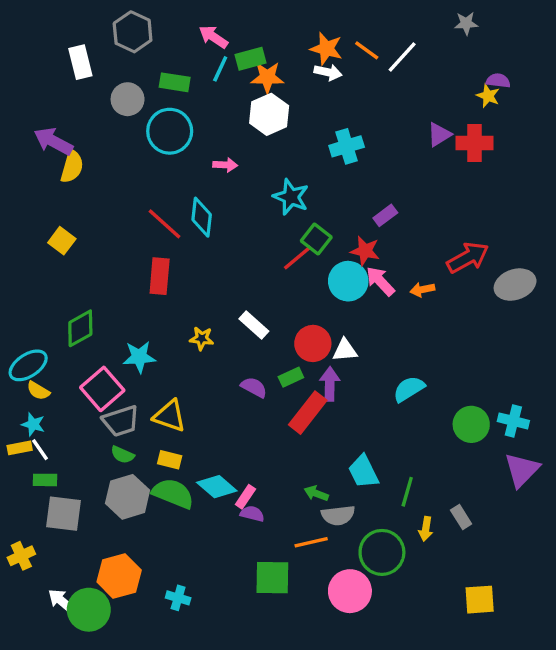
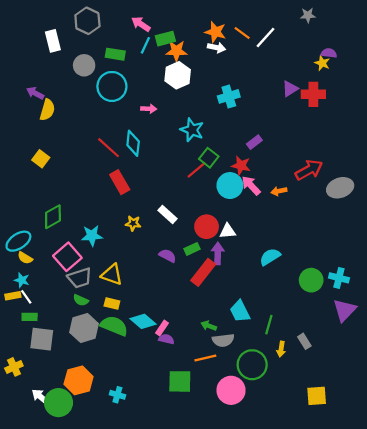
purple arrow: (53, 141) -> (35, 93), size x0.7
red rectangle: (160, 276) -> (120, 182), moved, turned -35

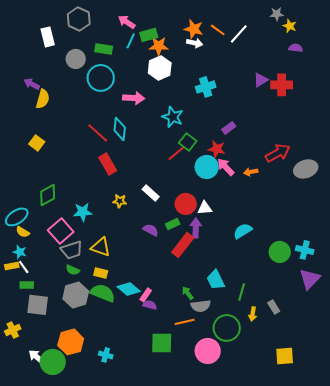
yellow star: (322, 63) -> (290, 26), moved
pink arrow: (149, 109) -> (134, 98), size x1.5
green arrow: (209, 326) -> (188, 293), turned 32

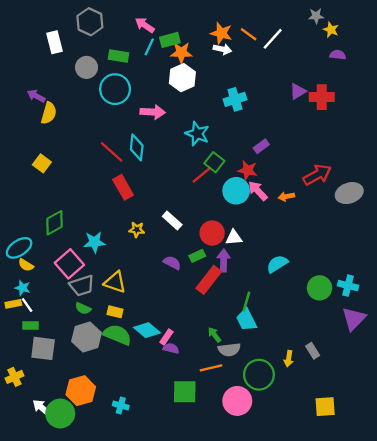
green line: (242, 292) -> (246, 302), moved

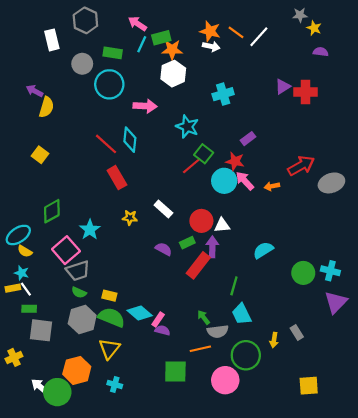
cyan star: (94, 242) -> (90, 230), turned -30
yellow triangle: (115, 282) -> (109, 349), moved, turned 50
cyan trapezoid: (246, 320) -> (242, 314), moved

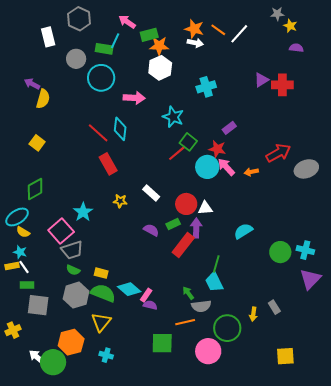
cyan line: (142, 44) -> (115, 41), moved
green diamond: (52, 211) -> (35, 189), moved
cyan trapezoid: (242, 314) -> (214, 282), moved

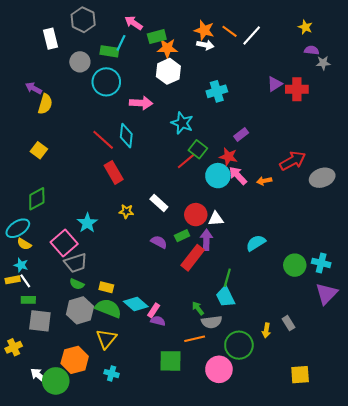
gray star: (277, 14) -> (323, 63), moved

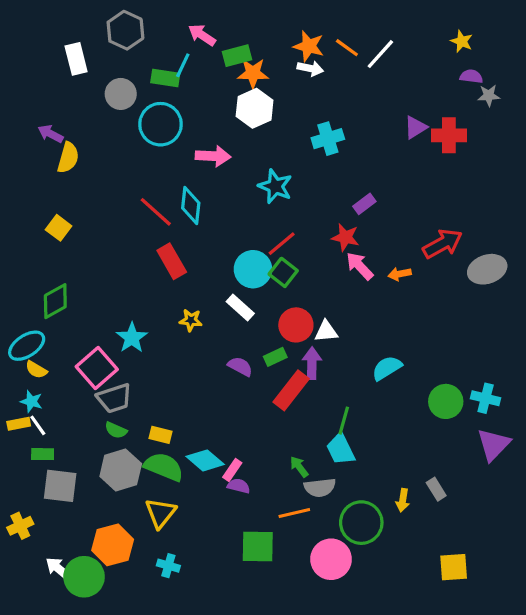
green square: (198, 149) -> (283, 272), moved
cyan circle: (218, 176) -> (253, 269), moved

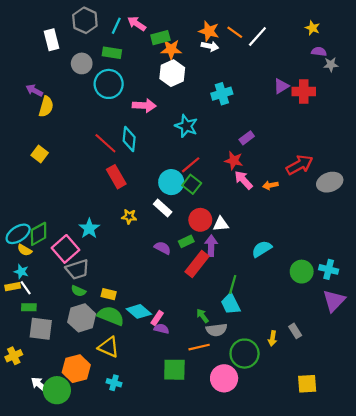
cyan line: (183, 65) -> (116, 26), moved
green diamond: (55, 301) -> (39, 234), moved
yellow triangle: (161, 513) -> (109, 347), turned -45

